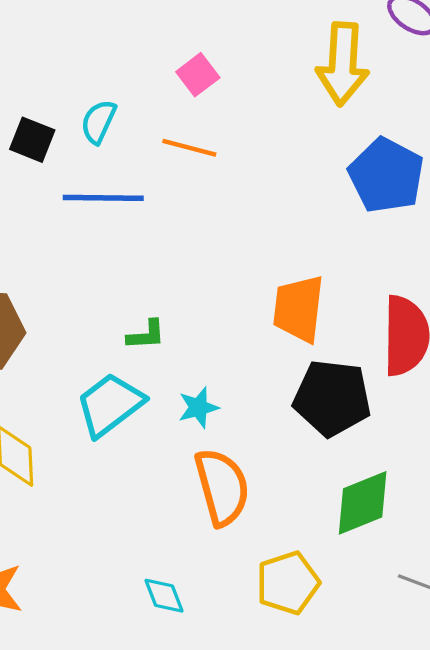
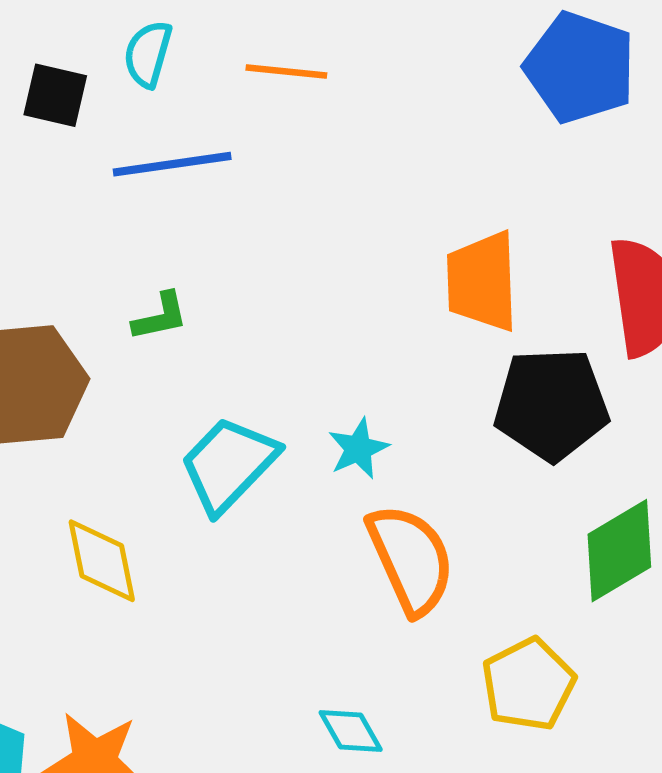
green L-shape: (146, 335) -> (160, 317), moved

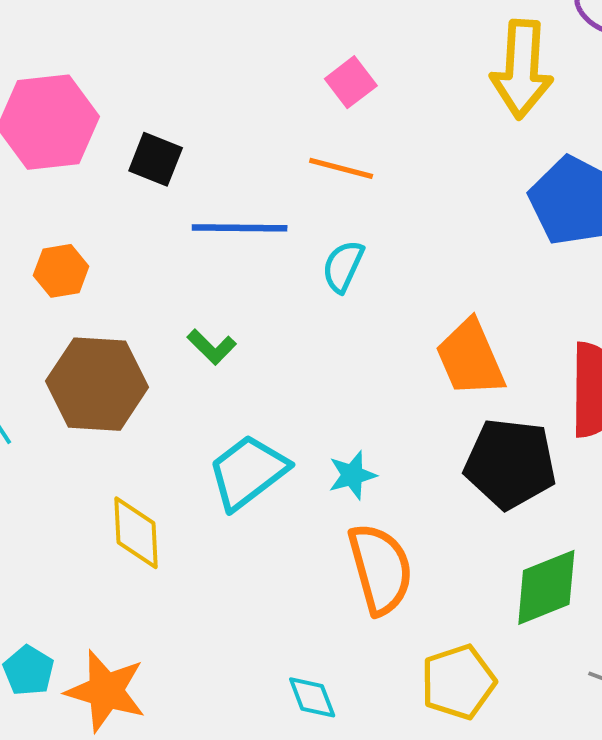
cyan semicircle: (148, 54) -> (343, 266), moved
orange trapezoid: (482, 282) -> (470, 358), turned -30
green L-shape: (160, 317) -> (212, 347), turned 48

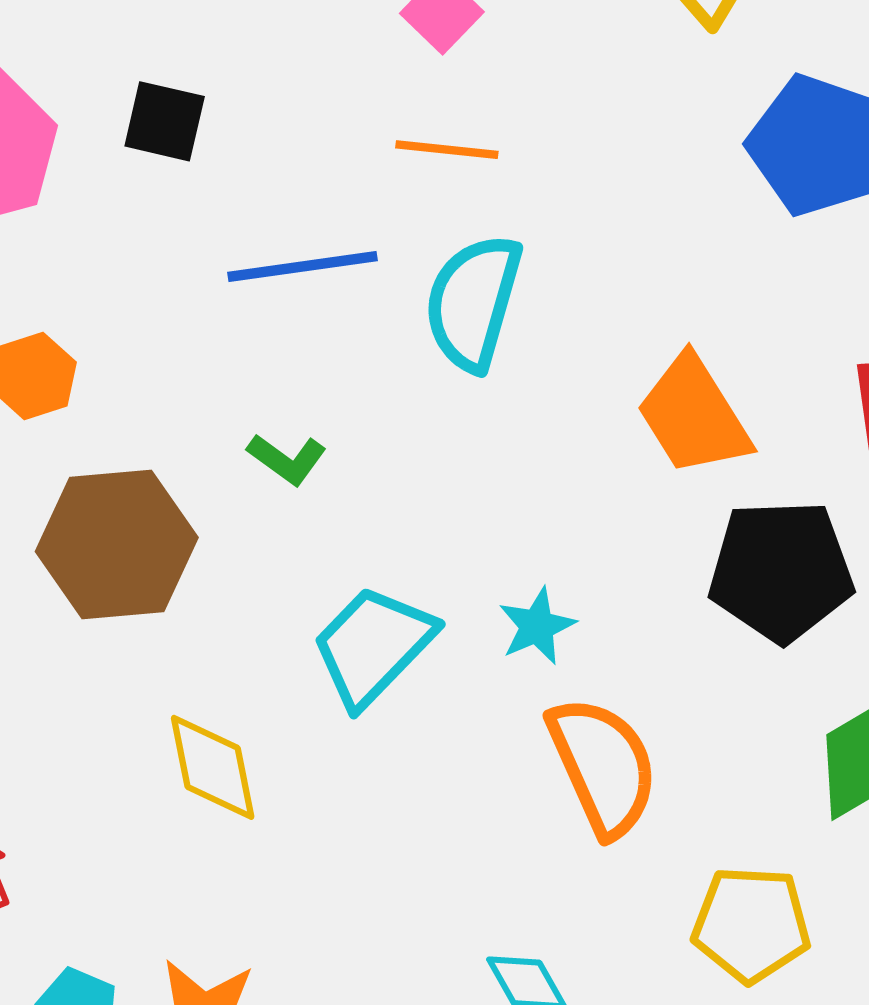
black square: (156, 159) -> (165, 121), moved
cyan semicircle: (343, 266) -> (473, 302), size x1.6
yellow pentagon: (458, 682) -> (751, 924), turned 30

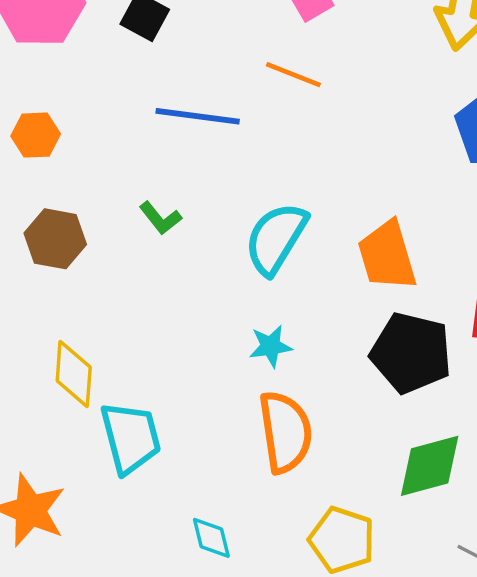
cyan semicircle: (473, 302) -> (276, 238), moved
brown hexagon: (117, 544) -> (55, 239), size x0.7
cyan trapezoid: (373, 646) -> (131, 438), moved, turned 106

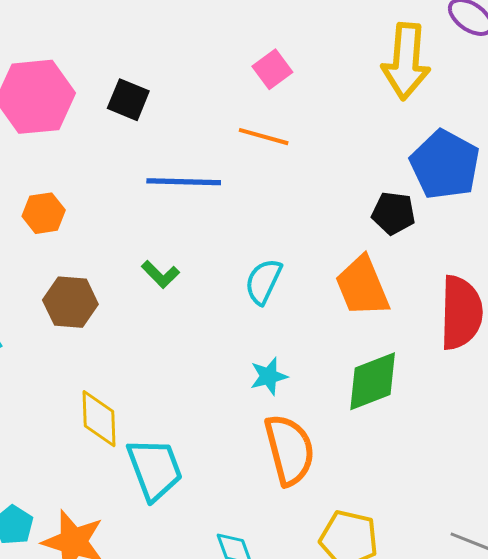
cyan semicircle: (276, 238) -> (263, 281), size x0.7
black pentagon: (411, 353) -> (393, 213), moved, size x0.6
green diamond: (430, 466) -> (373, 381), moved

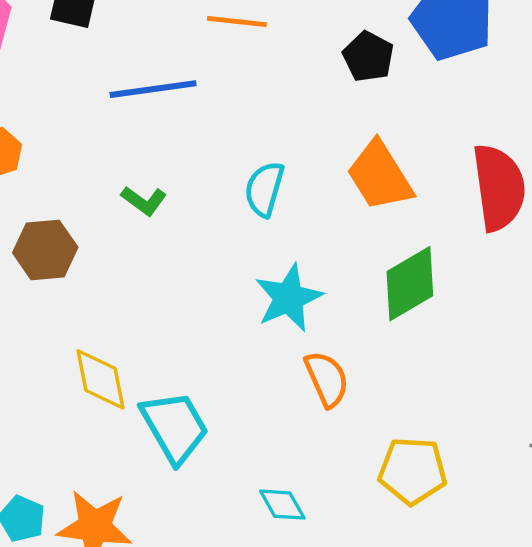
black pentagon: (393, 213) -> (368, 57), moved, turned 30
cyan star: (269, 376) -> (289, 298), size x1.5
orange semicircle: (289, 450) -> (327, 379), size x0.7

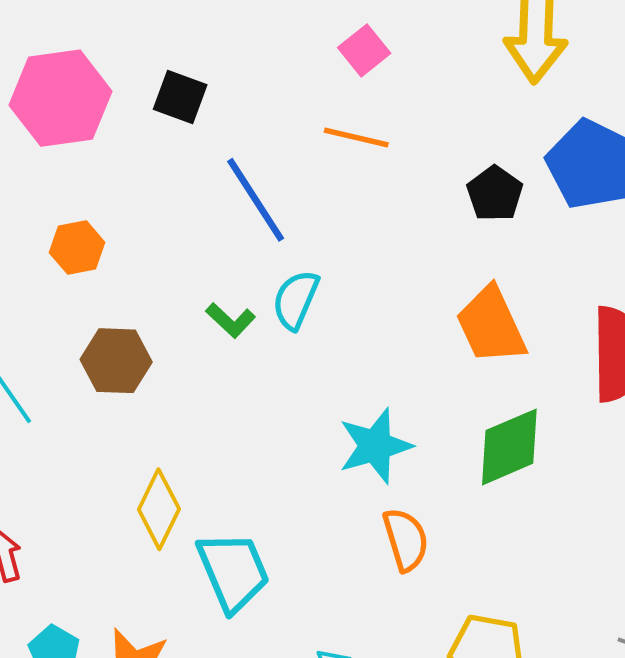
blue line: (153, 89) -> (256, 200), turned 58
cyan semicircle: (264, 189) -> (296, 300), moved
yellow diamond: (101, 379) -> (159, 509), turned 30

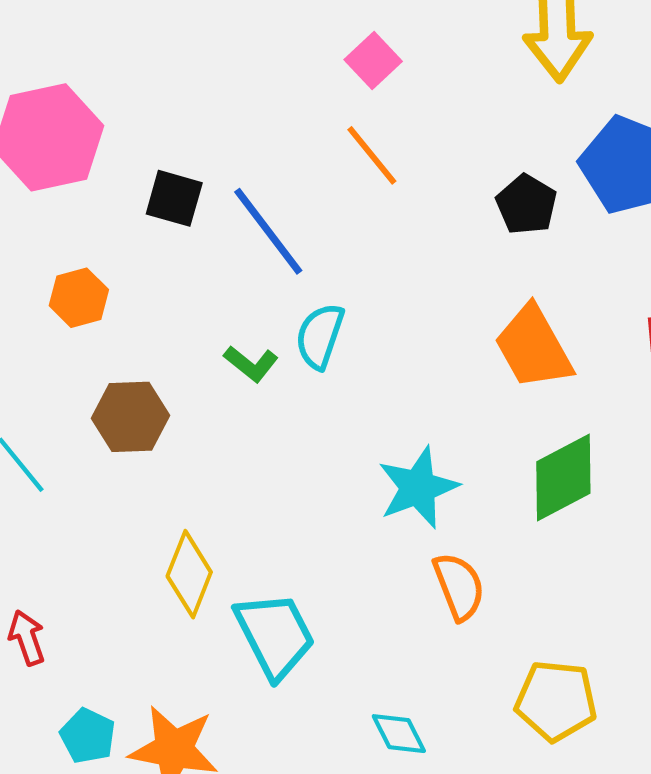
black square: (180, 97) -> (174, 198), moved
orange line: (356, 137) -> (372, 155), turned 42

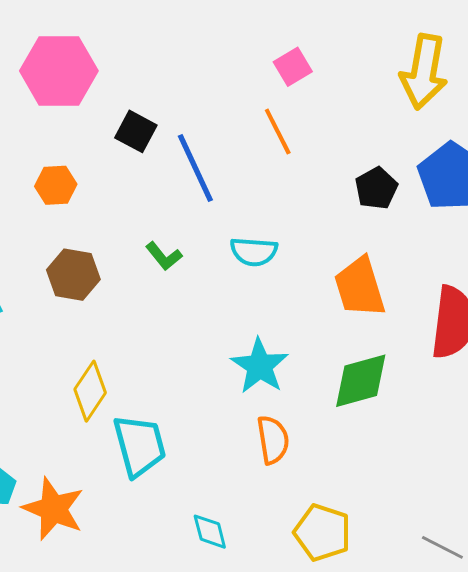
cyan semicircle: (320, 336) -> (254, 252), moved, turned -117
cyan star: (418, 488) -> (260, 366), turned -30

